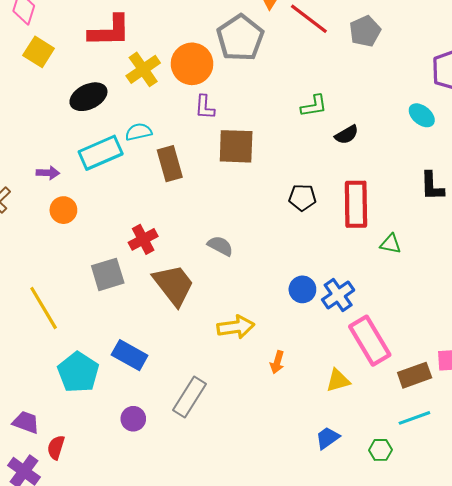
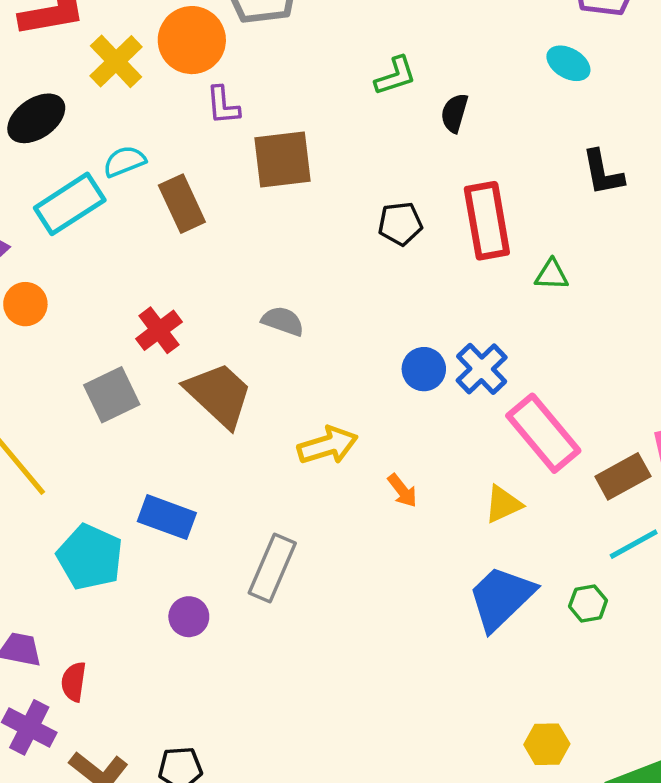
black semicircle: (347, 135) -> (454, 113), turned 145
orange arrow: (277, 362) -> (402, 491), turned -45
blue trapezoid: (328, 438) -> (501, 598), size x1.8

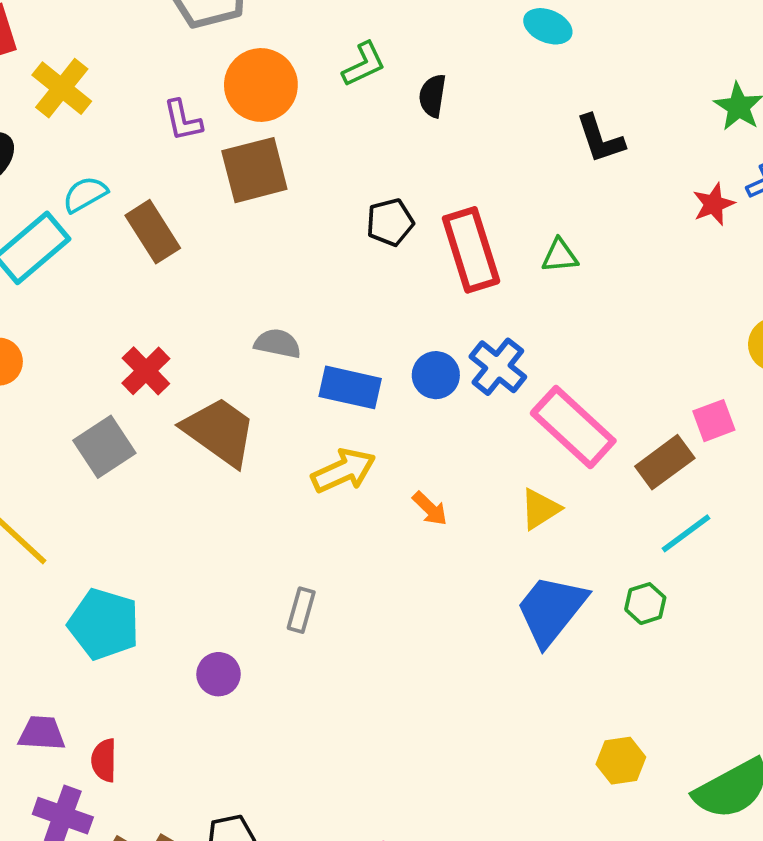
orange circle: (192, 40) -> (261, 85), moved
red rectangle: (487, 221) -> (471, 250), moved
blue rectangle: (167, 517) -> (350, 387), moved
gray rectangle: (272, 568) -> (301, 610), size x0.6

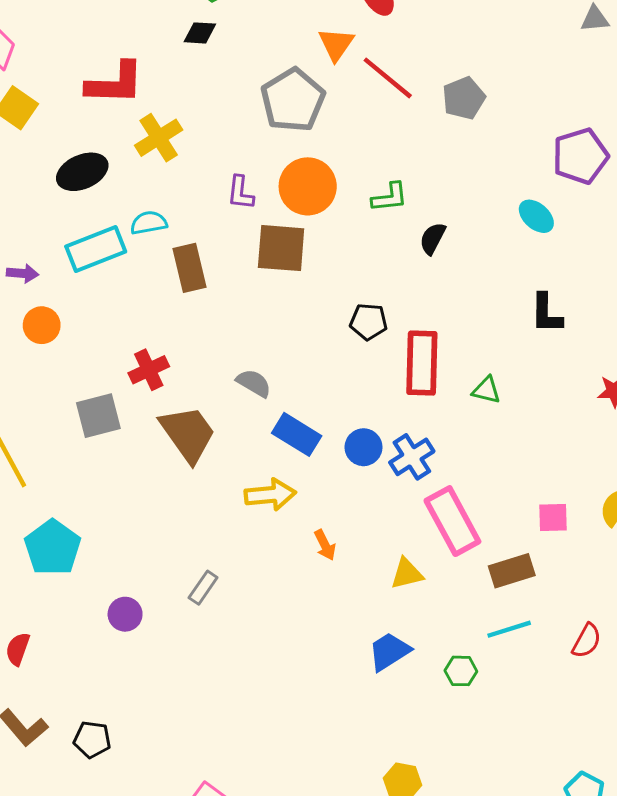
pink square: (714, 421) -> (553, 517), moved
blue trapezoid: (551, 610) -> (389, 651), size x0.7

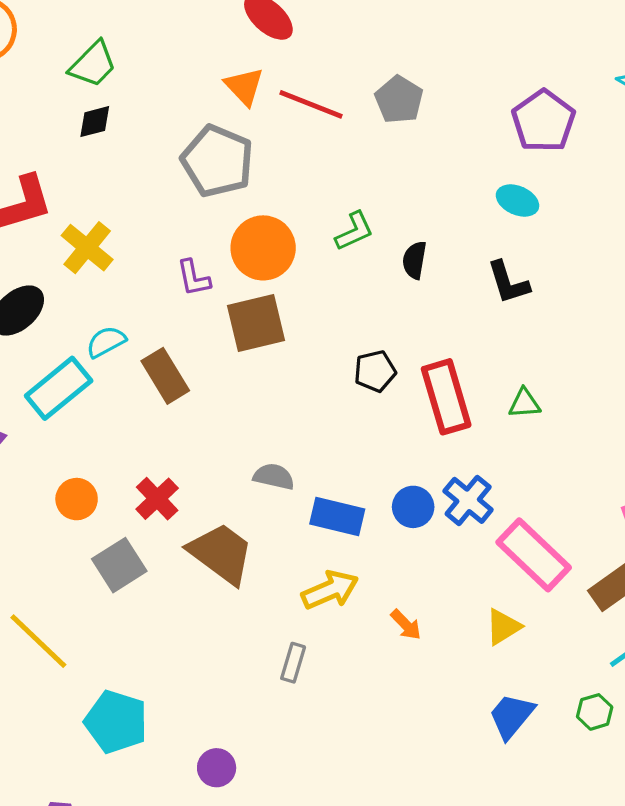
black L-shape: (546, 314) -> (508, 282), moved
orange circle: (42, 325) -> (77, 499), moved
gray rectangle: (203, 588) -> (293, 663), moved

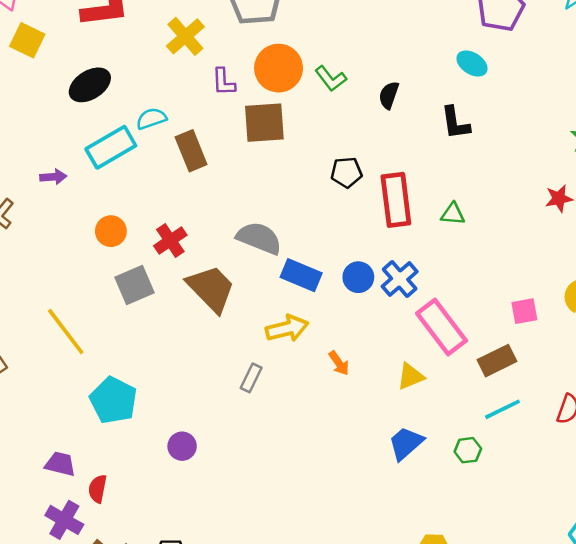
green L-shape: (354, 231) -> (331, 79), moved, turned 68
yellow cross: (87, 248) -> (185, 36), moved
gray semicircle: (274, 477) -> (259, 238), size x1.5

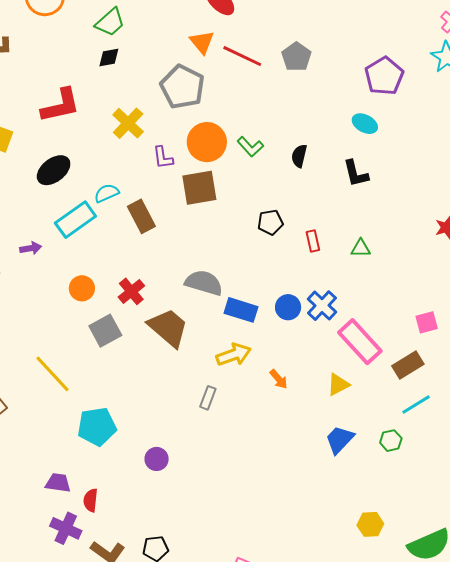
red rectangle: (396, 200) -> (313, 241), size x0.5
cyan pentagon: (113, 400) -> (97, 427), turned -30

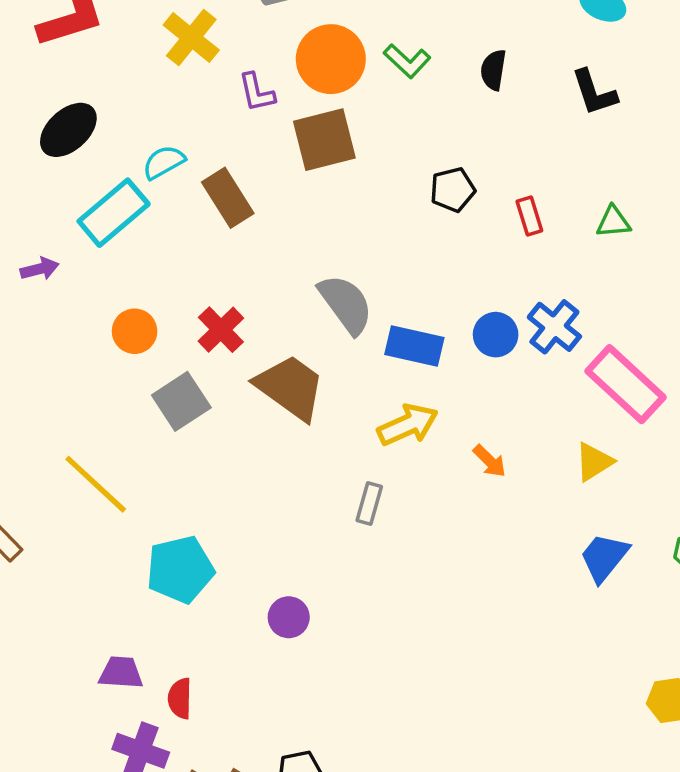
gray semicircle: (204, 283) -> (346, 304), turned 42

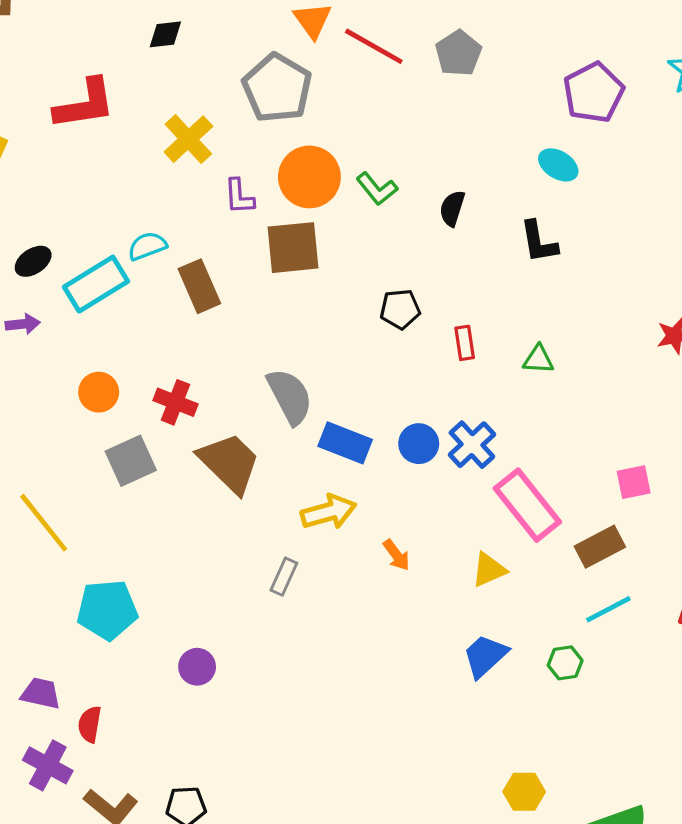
black ellipse: (68, 130) -> (33, 261), moved, size x0.7
red cross: (221, 330) -> (176, 402), turned -33

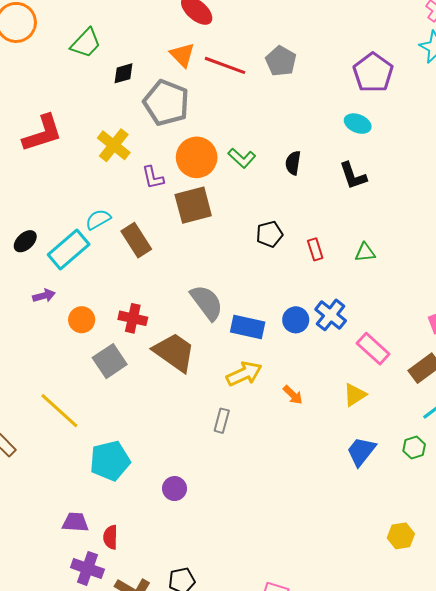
black diamond: (165, 34) -> (123, 73), moved
purple arrow: (23, 324) -> (44, 296), moved
pink rectangle: (527, 505) -> (373, 349), size x0.7

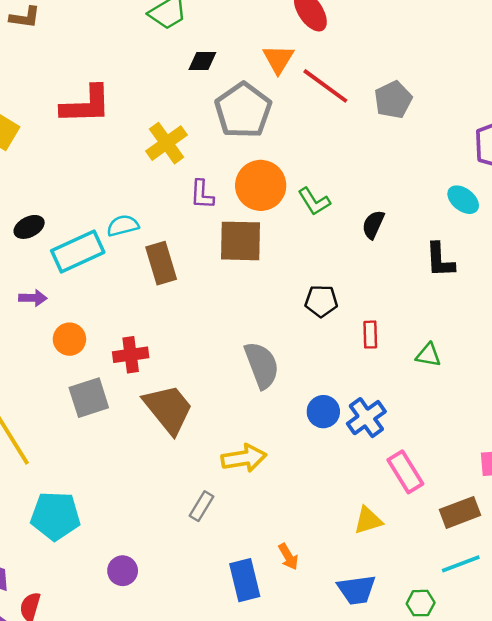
gray semicircle: (207, 303) -> (262, 365), moved
red cross: (133, 318) -> (131, 355), turned -36
blue rectangle: (248, 327) -> (245, 580), moved, turned 48
orange arrow: (293, 395) -> (288, 557), moved
blue trapezoid: (361, 451) -> (357, 590), turned -152

